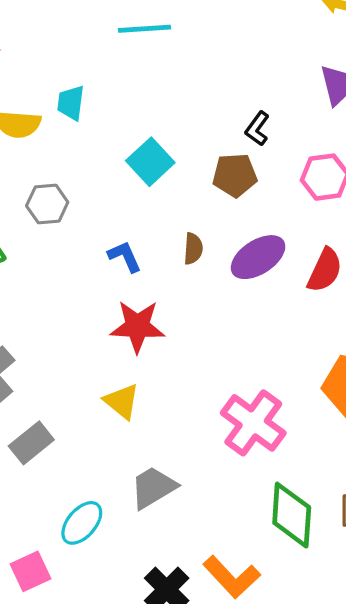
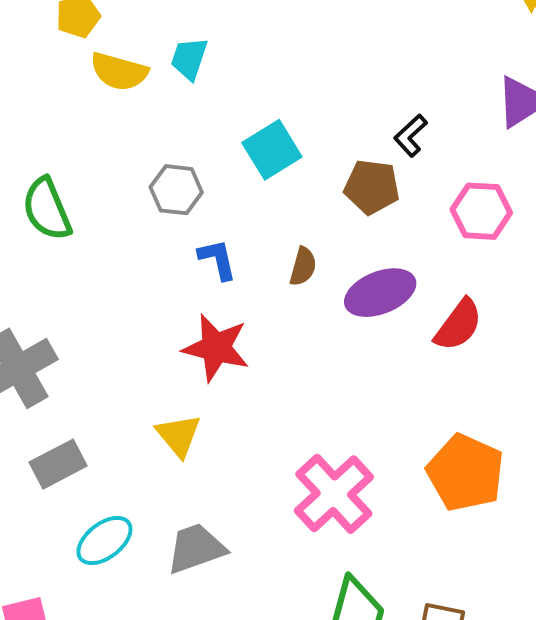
gray hexagon: (47, 204) -> (176, 190), moved
cyan ellipse: (82, 523) -> (104, 541), moved

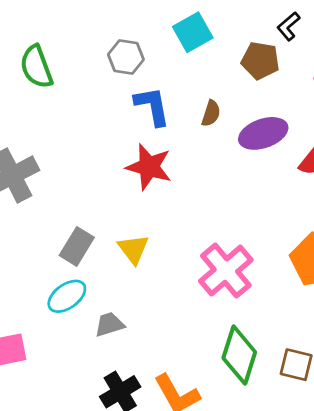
blue L-shape: (217, 259) -> (152, 106), size x1.4
yellow triangle: (178, 435) -> (133, 249), moved
gray rectangle: (58, 464) -> (77, 246), moved, turned -33
gray trapezoid: (196, 548) -> (109, 324), moved, size x0.7

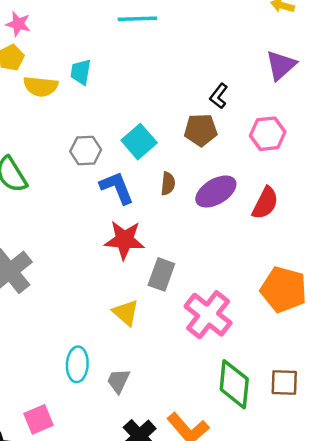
cyan square: (193, 32) -> (139, 142), moved
gray rectangle: (77, 246) -> (161, 274), moved
cyan ellipse: (67, 296) -> (77, 364), turned -40
gray trapezoid: (109, 324) -> (118, 381), turned -36

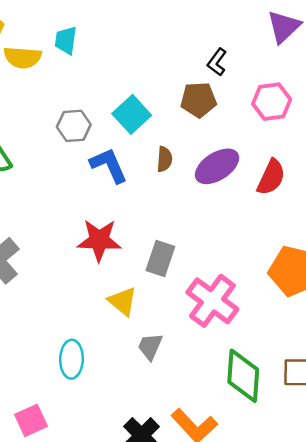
red star: (124, 240) -> (99, 240), moved
gray trapezoid: (118, 381) -> (150, 346), moved

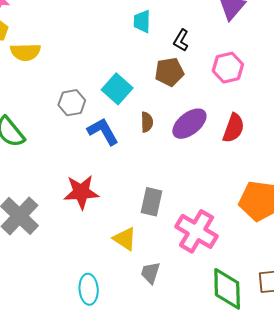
cyan trapezoid: (66, 40) -> (142, 21), moved
red star: (99, 240) -> (81, 192), moved

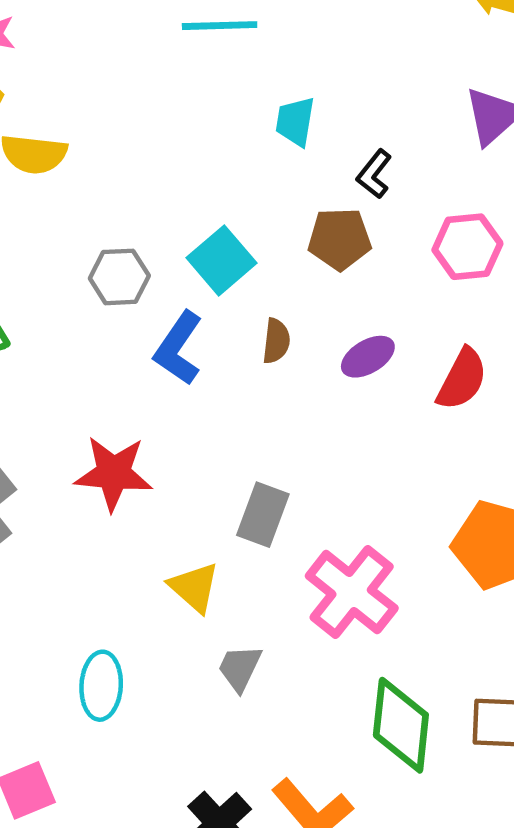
purple ellipse: (189, 124) -> (368, 357), size x0.7
blue L-shape: (103, 131) -> (178, 348), turned -124

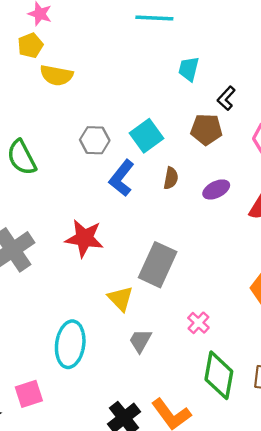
gray rectangle: (263, 515) -> (158, 265), size x1.4
pink cross: (352, 592) -> (198, 323), moved, size x0.5
cyan ellipse: (101, 686) -> (70, 344), size x1.4

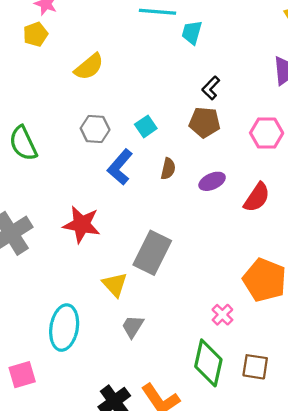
cyan trapezoid: (189, 69) -> (192, 33), moved
yellow semicircle: (56, 75) -> (89, 67), moved, turned -52
black L-shape: (226, 98) -> (211, 88), moved
cyan square: (146, 136) -> (146, 126), size x0.7
pink cross: (198, 323) -> (222, 315), moved

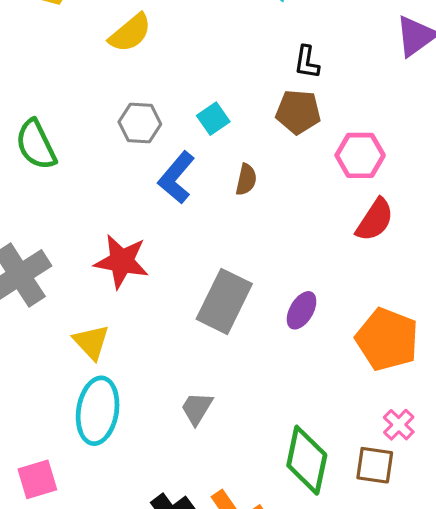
black L-shape: (211, 88) -> (307, 62), turned -35
pink hexagon: (267, 133) -> (360, 155), moved
purple ellipse: (212, 181) -> (302, 310), moved, turned -35
yellow triangle: (115, 285) -> (91, 342), moved
pink cross: (222, 315) -> (399, 425), moved

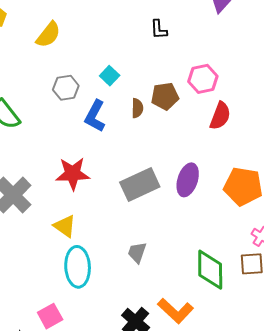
brown pentagon: (298, 112) -> (165, 96), moved
gray rectangle: (224, 301) -> (140, 184), turned 51
purple ellipse: (302, 310) -> (188, 180), size x1.4

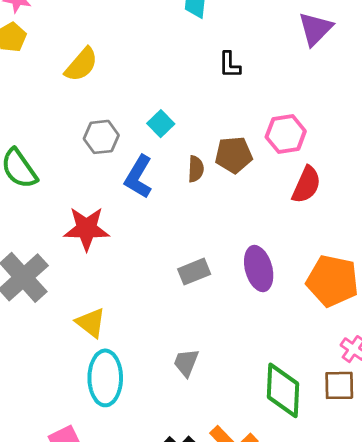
red star: (73, 174) -> (87, 229), moved
purple ellipse: (188, 180) -> (259, 269), turned -36
gray rectangle: (140, 184) -> (194, 272), size x0.6

